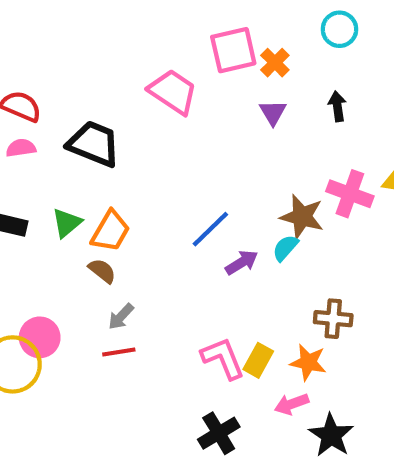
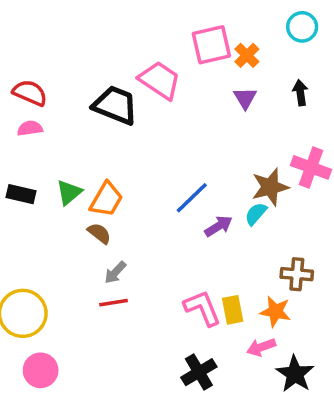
black trapezoid: (94, 144) -> (115, 105), moved
brown star: (302, 217) -> (270, 187), turned -30
pink circle: (40, 337) -> (41, 370), moved
yellow rectangle: (258, 360) -> (233, 310), turned -40

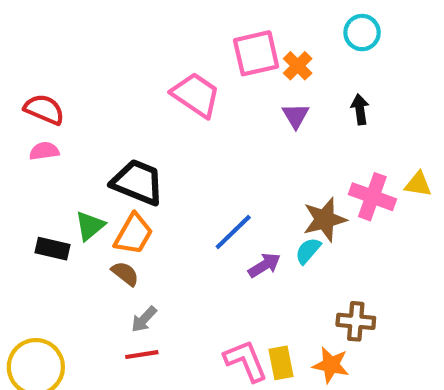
black trapezoid: (115, 105) -> (138, 182), moved
black rectangle: (21, 194) -> (52, 249), moved

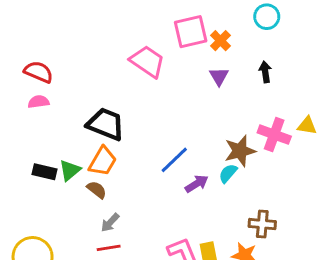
green triangle: (90, 226) -> (70, 170), moved

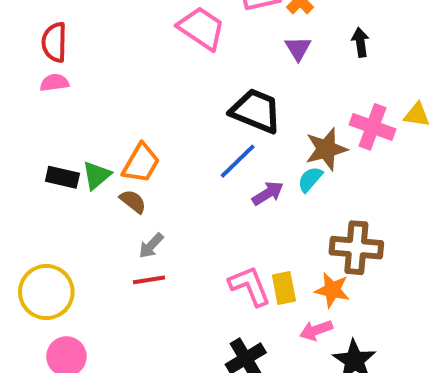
red semicircle: (39, 72) -> (54, 42), turned -112
black trapezoid: (106, 124) -> (256, 111), moved
brown cross: (262, 224) -> (356, 248), size x1.4

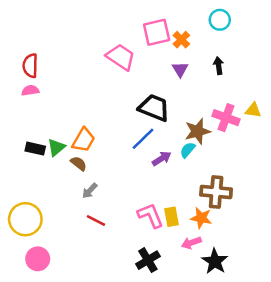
red line: (149, 280) -> (96, 220), moved, turned 36

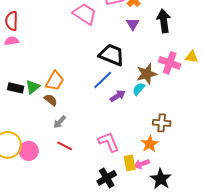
black arrow: (219, 66) -> (164, 21), size x1.6
brown cross: (216, 192) -> (162, 123), size x0.7
yellow rectangle: (171, 217) -> (130, 163), moved
orange star: (201, 218) -> (150, 144), turned 30
pink circle: (38, 259) -> (29, 151), moved

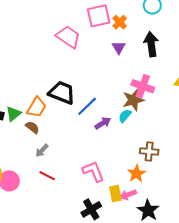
black trapezoid: (112, 55) -> (62, 93), moved
pink cross: (170, 63) -> (143, 86), moved

